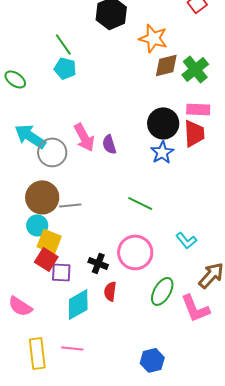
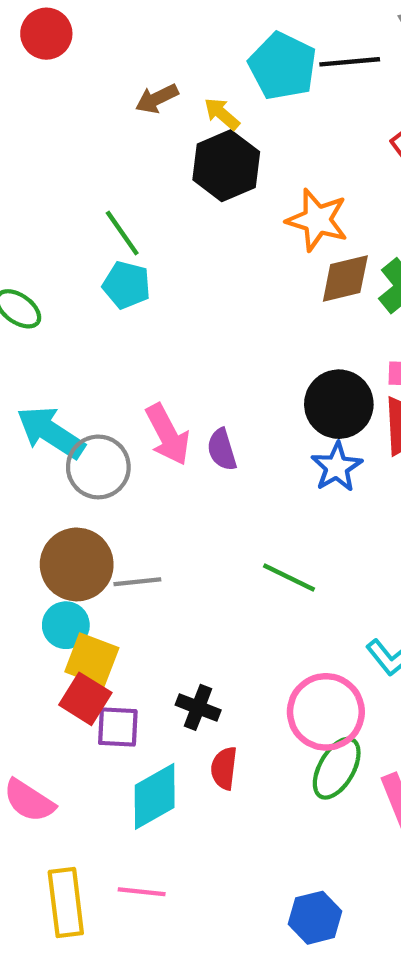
pink circle: (135, 252) -> (326, 712), moved

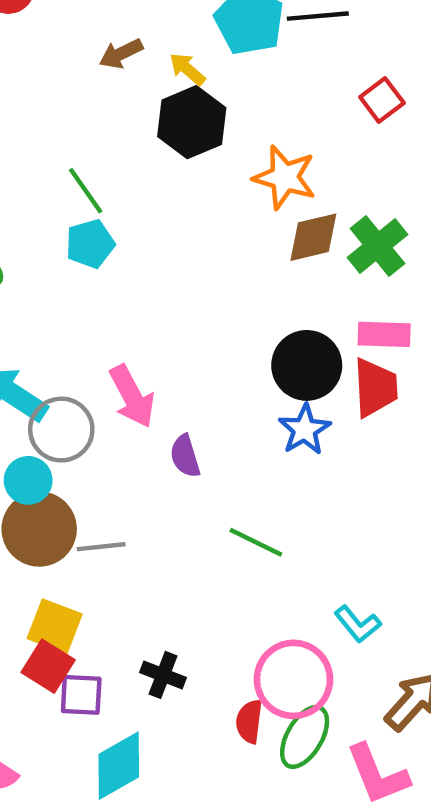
cyan pentagon: (127, 285) -> (90, 244), turned -30
purple semicircle: (222, 450) -> (185, 456), moved
cyan circle: (66, 625) -> (28, 480), moved
red semicircle: (224, 768) -> (249, 721), moved

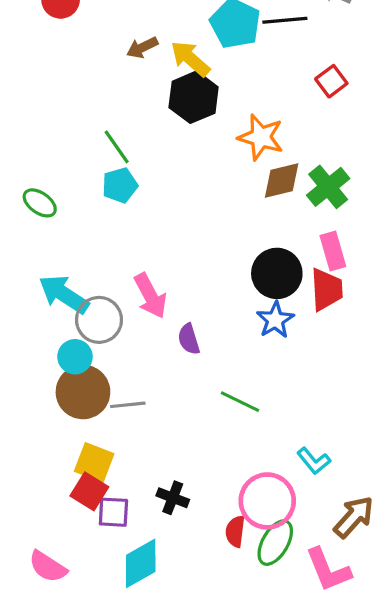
yellow arrow: (187, 69) -> (190, 59), size x1.5
pink rectangle: (384, 334) -> (333, 251), turned 72

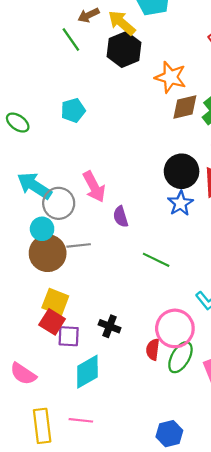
green line: (117, 147) -> (71, 39), moved
gray line: (128, 405) -> (79, 245), moved

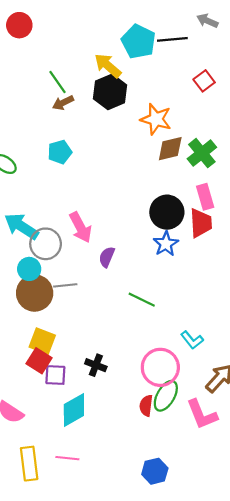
brown arrow: (89, 15) -> (63, 103), moved
purple semicircle: (121, 217) -> (107, 257), turned 40
red semicircle: (153, 349) -> (146, 406), moved

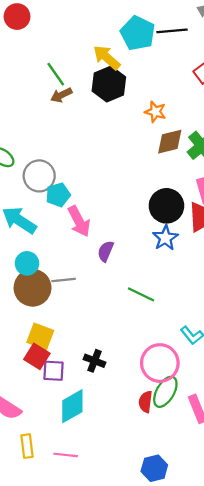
orange star: (156, 119) -> (155, 112), size x0.7
cyan pentagon: (60, 152) -> (58, 195), moved
gray circle: (46, 244) -> (39, 176), moved
yellow rectangle: (29, 464) -> (27, 446), moved, size x0.7

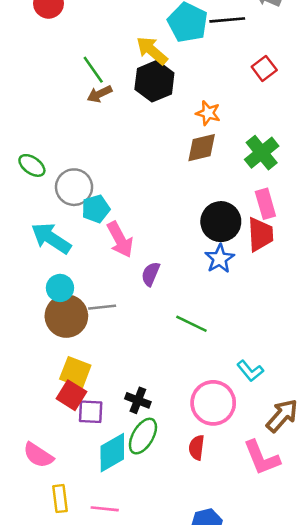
brown diamond: (170, 142) -> (202, 148), moved
green ellipse: (165, 392) -> (143, 436), moved

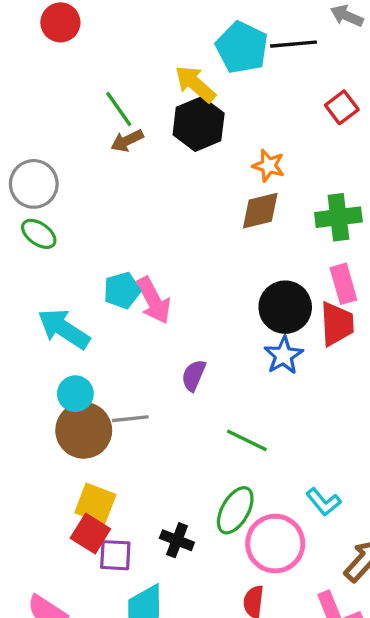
green cross: (262, 153) -> (338, 217), turned 32
gray circle: (74, 187) -> (34, 184), moved
pink arrow: (120, 239) -> (154, 300), moved
green ellipse: (143, 436) -> (235, 510), moved

